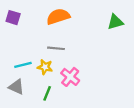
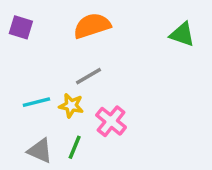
green triangle: (115, 22) -> (182, 34), turned 35
gray line: (56, 48) -> (89, 76), turned -35
gray triangle: (16, 87) -> (40, 151), moved

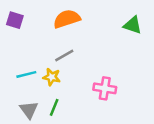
pink cross: (111, 121) -> (105, 88), moved, turned -30
gray triangle: (40, 151) -> (29, 110), turned 30

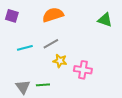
cyan line: (26, 74) -> (25, 48), moved
yellow star: (52, 77) -> (60, 61), moved
green line: (54, 107) -> (43, 85), turned 64

